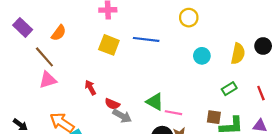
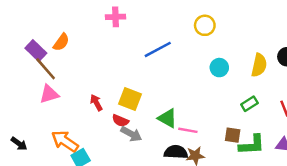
purple rectangle: (23, 27) -> (36, 51), moved
blue line: (146, 39) -> (158, 49), turned -35
yellow square: (109, 45) -> (130, 99), moved

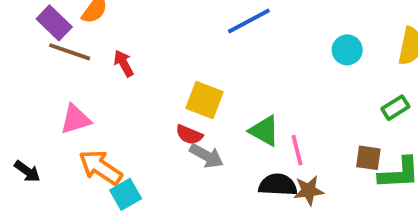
brown line: (46, 69) -> (70, 52), turned -30
pink triangle: (49, 94) -> (75, 119), moved
red arrow: (96, 103) -> (124, 63), moved
pink line: (188, 130) -> (297, 150), turned 66

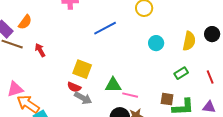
pink triangle: (75, 119) -> (15, 89), moved
green triangle: (264, 131) -> (113, 85), turned -30
pink line: (297, 150) -> (130, 95), turned -63

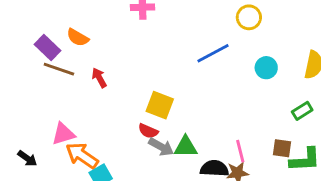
orange semicircle: (25, 22) -> (78, 37), turned 84
blue line: (105, 28) -> (213, 53), moved
green triangle: (113, 85) -> (186, 147), moved
pink line: (130, 95) -> (240, 151), moved, turned 63

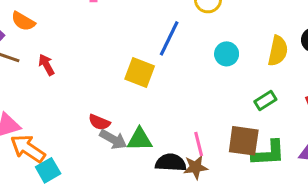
blue line: (213, 53) -> (169, 38), turned -36
yellow square: (160, 105) -> (140, 73), moved
brown square: (282, 148) -> (244, 141), size x1.5

